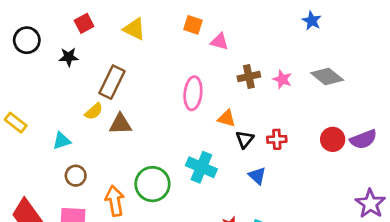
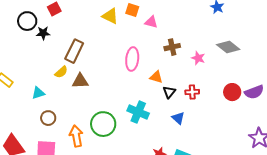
yellow triangle: (134, 29) -> (110, 16), moved
black circle: (27, 40) -> (27, 21), moved
pink star: (282, 79) -> (198, 58), moved

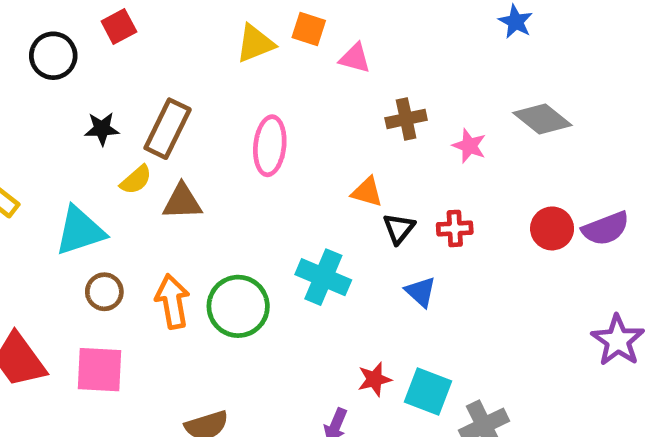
yellow triangle: (110, 16) -> (255, 44), turned -48
black star: (43, 33) -> (102, 129), moved
pink ellipse: (132, 59) -> (270, 146), moved
cyan triangle: (38, 93) -> (80, 231), size x1.6
orange arrow: (76, 136) -> (172, 301), moved

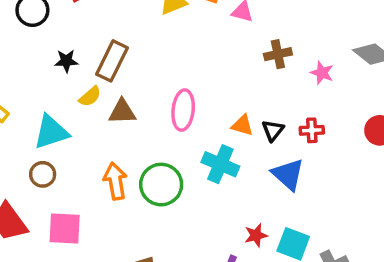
pink ellipse: (270, 146) -> (183, 110), moved
orange triangle: (367, 192) -> (242, 125), moved
brown circle: (104, 292) -> (43, 174), moved
blue triangle: (421, 292) -> (288, 174), size x1.5

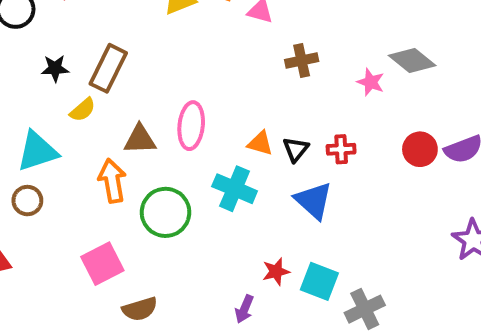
pink star: (322, 73) -> (371, 82), moved
brown triangle: (122, 112) -> (140, 139), moved
orange arrow: (115, 181) -> (112, 181), moved
pink square: (65, 229) -> (102, 264), moved, turned -30

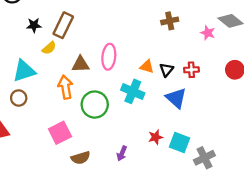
purple arrow: (244, 309) -> (122, 153), moved

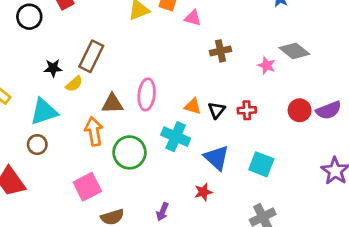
black star: (34, 25) -> (53, 68), moved
blue triangle: (176, 98) -> (217, 158), moved
cyan square: (179, 143) -> (261, 164), moved

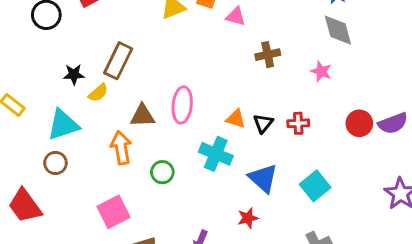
gray diamond: (294, 51) -> (338, 30), moved, turned 36
green circle: (130, 152) -> (162, 172), size x0.6
cyan square: (261, 164) -> (315, 186), turned 30

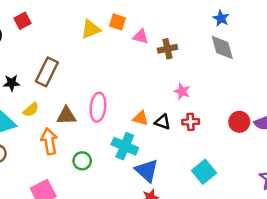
brown cross: (268, 55) -> (167, 49), moved
pink star: (321, 71) -> (182, 91), moved
yellow semicircle: (98, 93) -> (31, 110), moved
black triangle: (263, 123) -> (163, 122), turned -49
blue triangle: (263, 178) -> (147, 171), moved

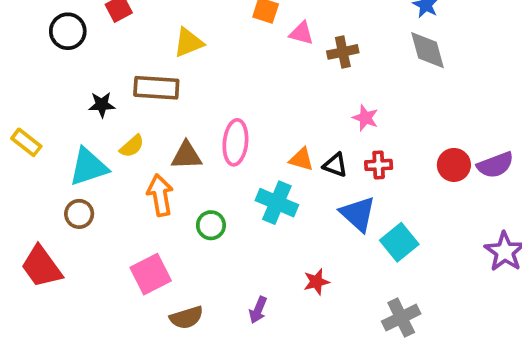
yellow triangle: (91, 29) -> (188, 43), moved
brown rectangle: (47, 72) -> (156, 88), turned 68
blue triangle: (147, 171) -> (358, 214), moved

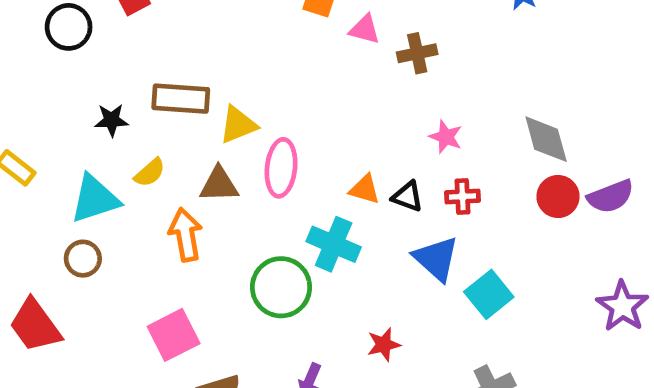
yellow triangle: (188, 43) -> (238, 125), moved
gray diamond: (428, 50) -> (546, 139), moved
green circle: (211, 225) -> (281, 287), moved, size x1.6

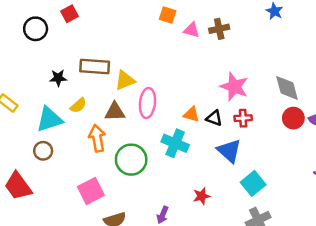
brown cross: (417, 53) -> (219, 29), moved
pink star: (446, 137) -> (234, 87), size x1.6
green circle: (281, 287) -> (131, 160), moved
cyan square: (489, 294) -> (253, 183), moved

